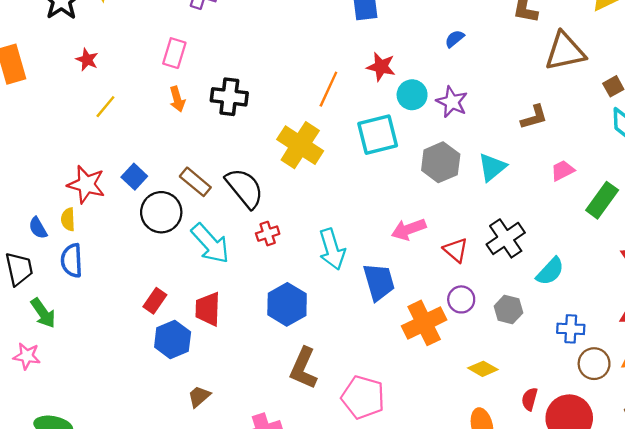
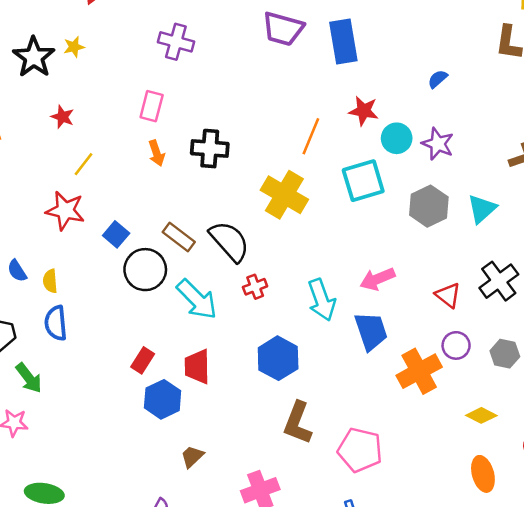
red star: (86, 184) -> (65, 211), moved
blue semicircle: (38, 228) -> (17, 271), moved
pink arrow: (409, 229) -> (378, 279), moved

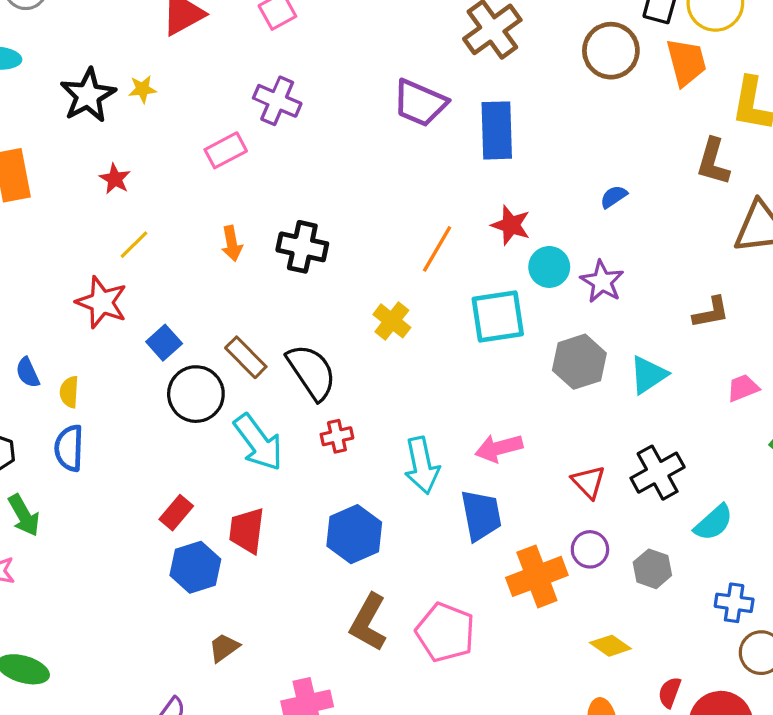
pink rectangle: (152, 106) -> (226, 150), moved, turned 40
yellow cross: (284, 195) -> (392, 321), size x0.6
pink pentagon: (360, 450) -> (445, 632), moved

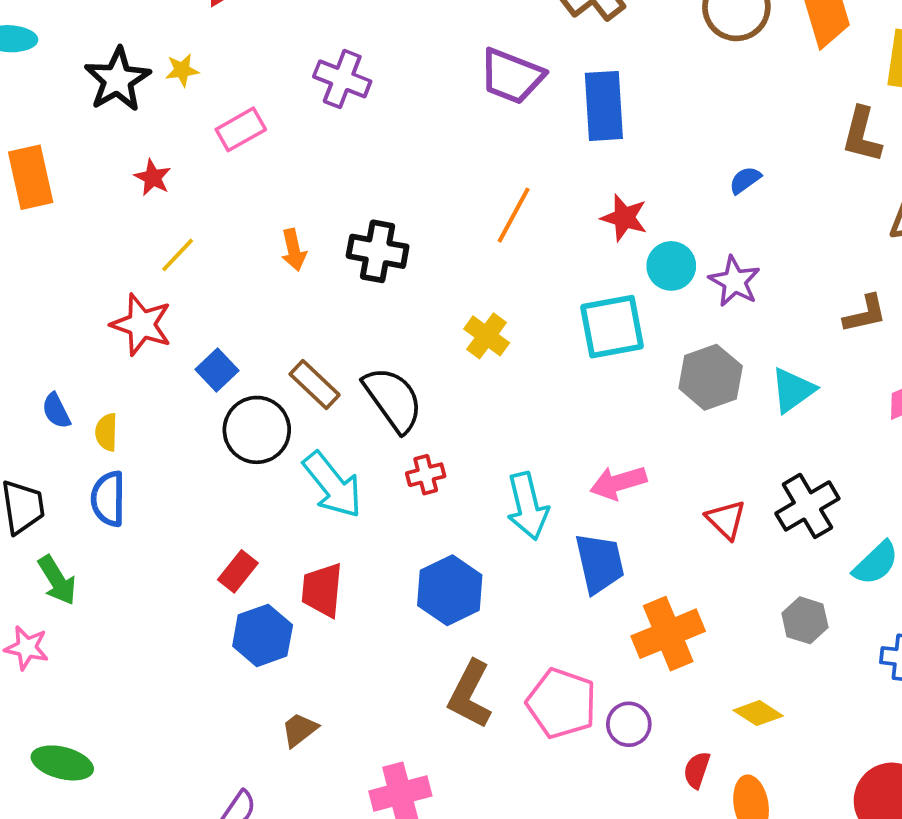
pink rectangle: (226, 150) -> (241, 129), moved
orange line: (437, 249) -> (514, 215), moved
purple circle: (590, 549) -> (629, 724), moved
red semicircle: (670, 692) -> (697, 770), moved

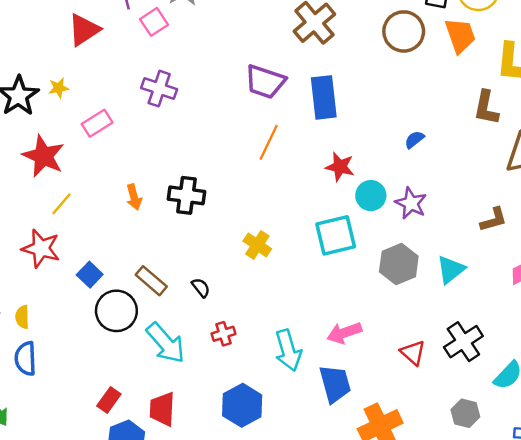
red star: (153, 178) -> (43, 156), size x1.8
orange line: (514, 215) -> (269, 142), moved
black semicircle: (393, 399) -> (201, 288), size x0.5

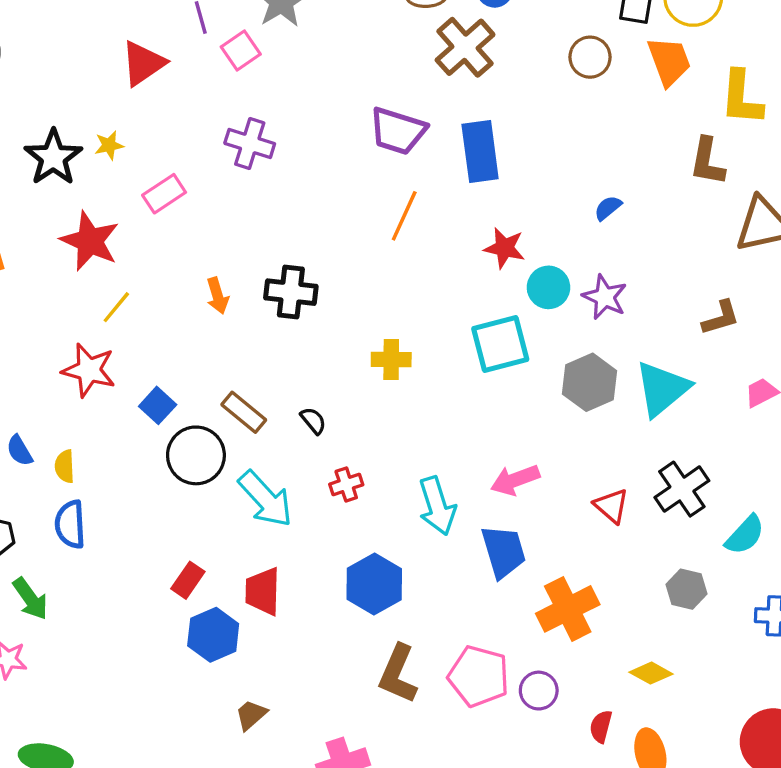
brown circle: (404, 31) -> (590, 57), size x0.7
yellow cross: (257, 245) -> (391, 359), turned -32
cyan triangle: (451, 270) -> (662, 389), size x1.4

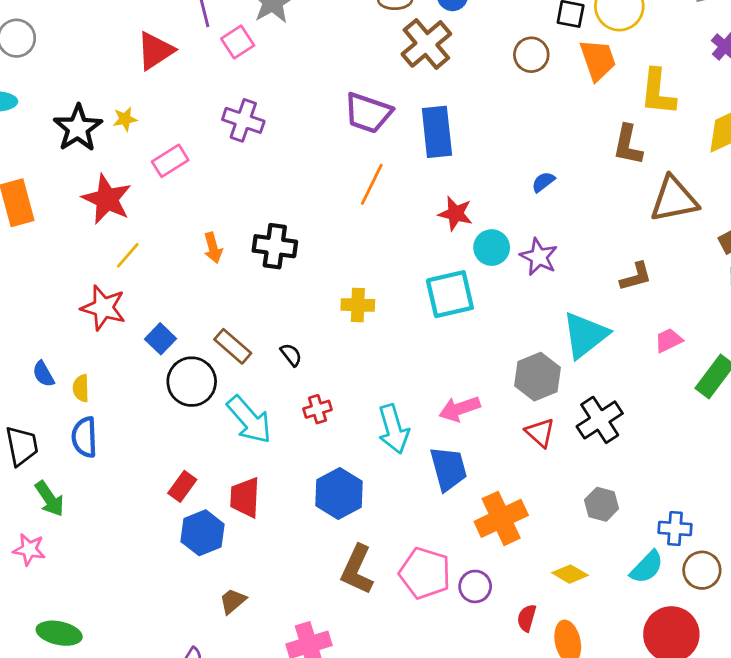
gray hexagon: (589, 382) -> (537, 377), moved
cyan semicircle: (745, 535) -> (647, 567), moved

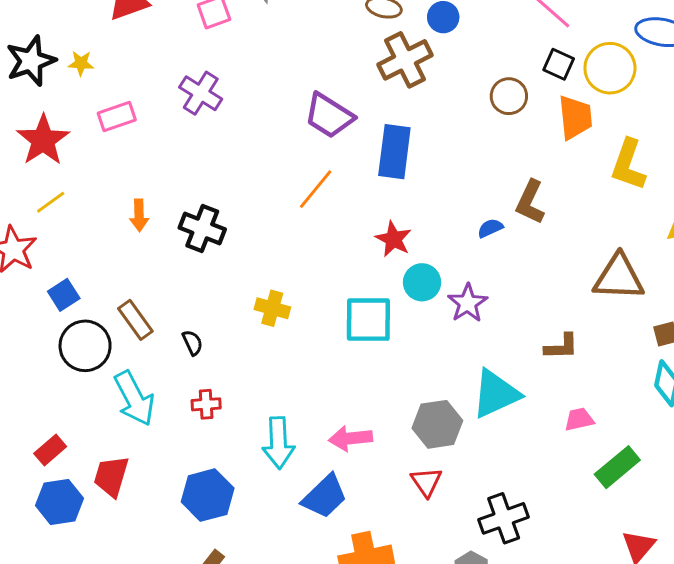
brown L-shape: (628, 145) -> (530, 202), moved
black cross: (600, 420) -> (504, 518), moved
blue trapezoid: (448, 469) -> (325, 496), turned 48

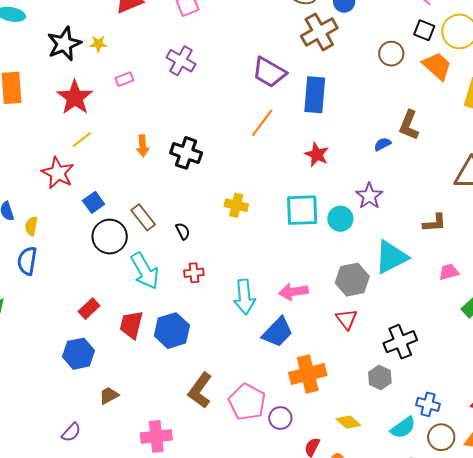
pink rectangle: (117, 117) -> (124, 79), size x0.7
orange trapezoid: (575, 117) -> (437, 66), turned -40
cyan circle: (422, 282) -> (340, 219), moved
blue hexagon: (208, 495) -> (172, 331), moved
blue hexagon: (60, 502) -> (79, 354), moved

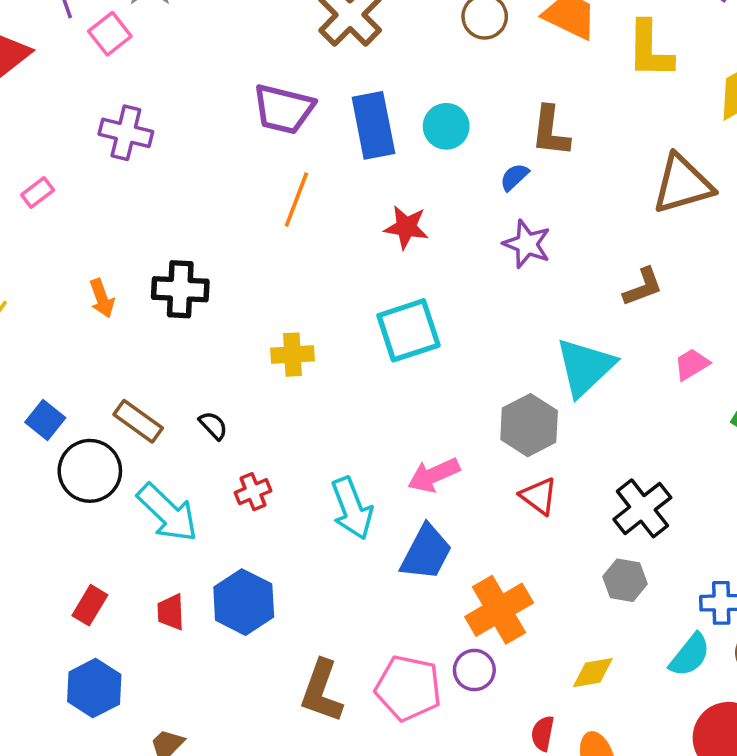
purple star: (369, 196) -> (527, 244), moved
cyan circle: (340, 219) -> (446, 126), moved
red trapezoid: (131, 325) -> (171, 612), size x0.7
purple circle: (280, 418) -> (474, 670), moved
yellow diamond: (348, 422) -> (593, 673), turned -35

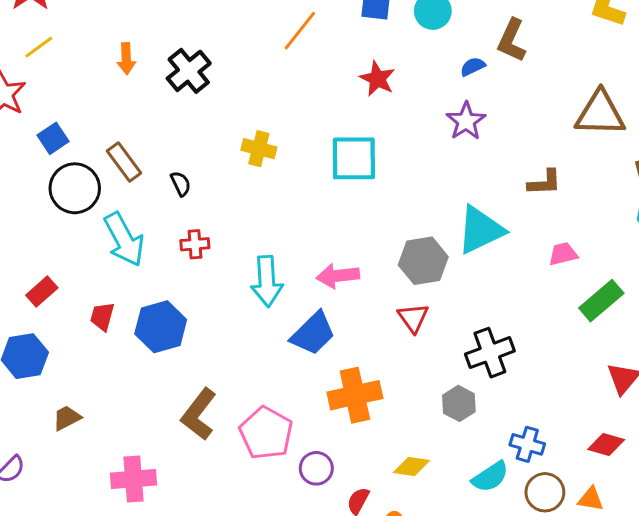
black cross: (180, 289) -> (189, 71), turned 30
purple circle: (474, 670) -> (316, 468), moved

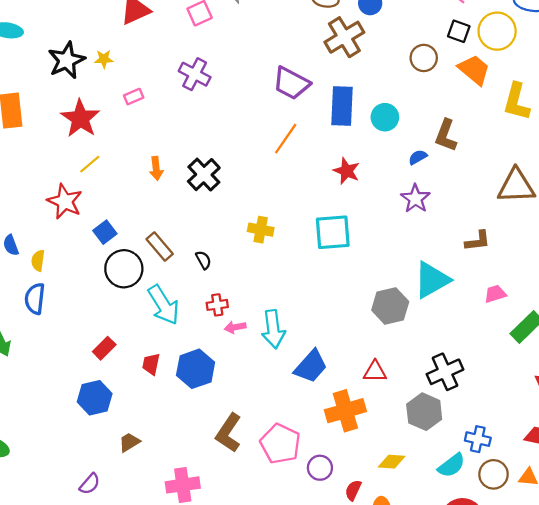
pink arrow: (338, 276) -> (235, 327), moved, size x0.7
red triangle: (413, 318) -> (375, 372), moved, turned -50
gray hexagon: (459, 403) -> (424, 412), size x1.4

